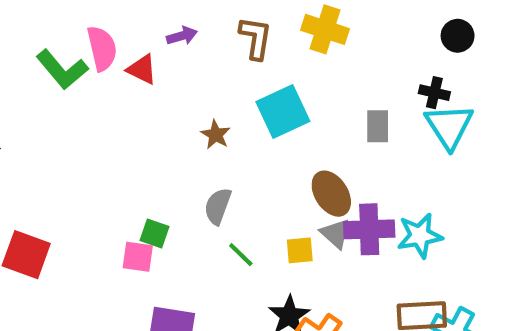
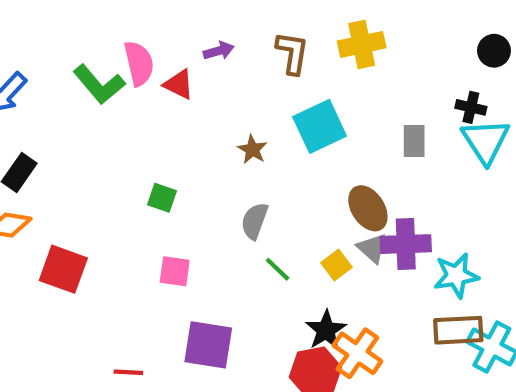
yellow cross: (325, 29) -> (362, 44), turned -30
green square: (155, 234) -> (162, 198), moved
cyan star: (420, 236) -> (456, 276), moved
yellow square: (300, 250) -> (336, 265), turned -32

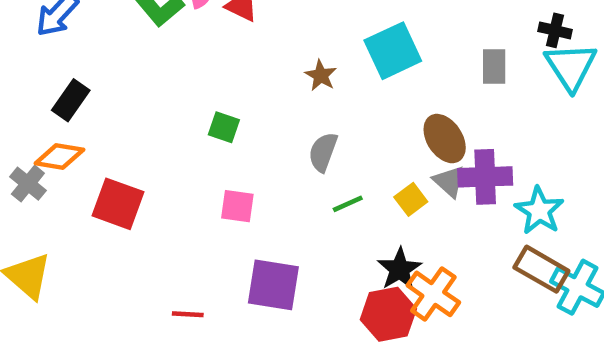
green line: (278, 269) -> (348, 204), turned -68
cyan star: (456, 276) -> (539, 211), turned -30
brown rectangle: (458, 330) -> (541, 269), turned 33

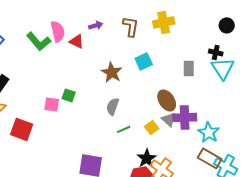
cyan square: (393, 51) -> (144, 61), size x0.7
brown star: (321, 75) -> (112, 72), size x1.5
pink square: (237, 206) -> (52, 104), moved

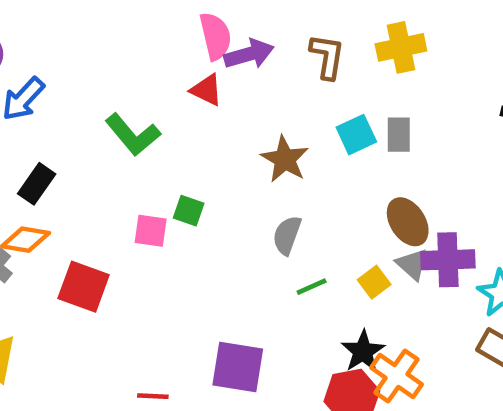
purple arrow: (96, 25) -> (249, 54), size x1.5
pink semicircle: (58, 31) -> (215, 36), moved
green L-shape: (39, 41) -> (133, 135), moved
gray rectangle: (189, 68) -> (399, 135), moved

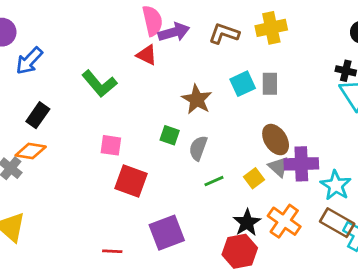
brown L-shape: (327, 56) -> (224, 34), turned -80
green square: (189, 211) -> (170, 135), moved
red square: (84, 287) -> (131, 181), moved
purple square: (238, 367) -> (167, 233), turned -30
orange cross: (397, 376) -> (284, 221), moved

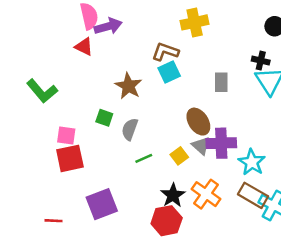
brown L-shape: (224, 34) -> (165, 52), moved
green L-shape: (99, 84) -> (42, 91), moved
gray rectangle: (270, 84) -> (221, 82), moved
pink square: (111, 145) -> (66, 136), moved
red square: (131, 181) -> (70, 158), turned -32

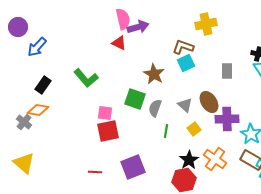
green square: (104, 118) -> (135, 99), size x1.5
gray triangle: (201, 146) -> (185, 105), moved
green line: (144, 158) -> (166, 131), turned -56
red line: (53, 221) -> (95, 172), moved

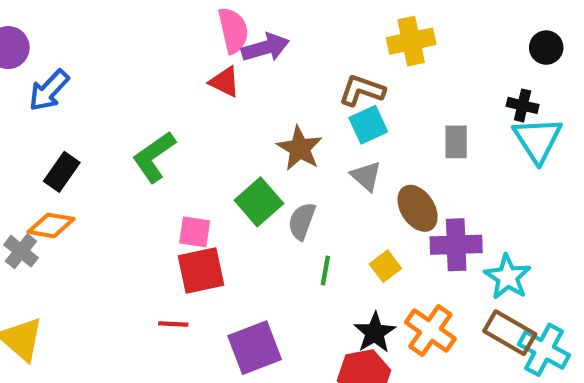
green L-shape: (86, 78) -> (154, 157), turned 95
green square: (135, 99) -> (259, 202), turned 30
gray triangle: (185, 105) -> (366, 176), moved
red line: (95, 172) -> (173, 324), moved

